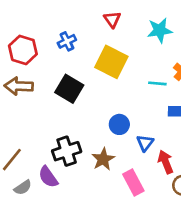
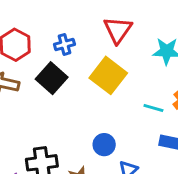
red triangle: (112, 19) -> (118, 30), size x1.5
black square: (69, 89) -> (52, 78), moved

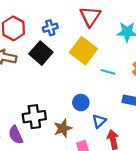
cyan line: (153, 108) -> (108, 72), moved

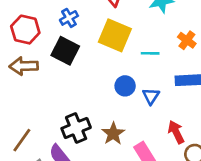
blue circle: (81, 103) -> (125, 86), moved
blue triangle: (99, 121) -> (151, 96), moved

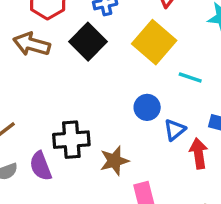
red arrow: (176, 132) -> (199, 153), moved

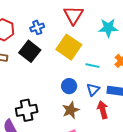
blue triangle: (175, 130) -> (93, 90), moved
brown star: (114, 161) -> (71, 110), moved

